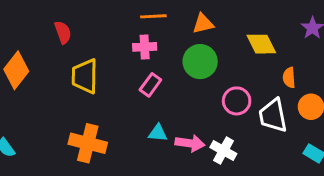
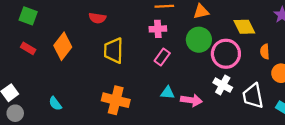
red semicircle: (63, 32) -> (97, 18), turned 119
pink circle: (237, 101) -> (226, 54), moved, size x1.4
white trapezoid: (273, 116) -> (253, 96), moved
white cross: (223, 151) -> (223, 85), moved

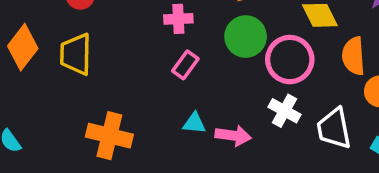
yellow trapezoid: (114, 51) -> (76, 54), moved
orange semicircle: (265, 52) -> (353, 56), size x1.5

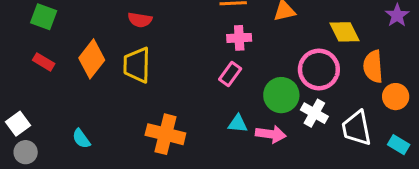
pink cross: (178, 19) -> (239, 38), moved
green circle: (246, 37) -> (281, 95), moved

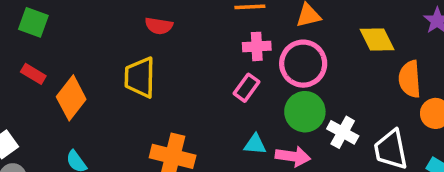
red semicircle: (140, 20) -> (159, 26), moved
orange diamond: (92, 59) -> (71, 98), moved
pink circle: (319, 69) -> (303, 64), moved

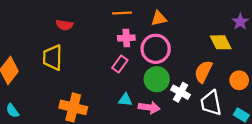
yellow diamond: (377, 40) -> (221, 42), moved
orange semicircle: (410, 79) -> (203, 72), moved, turned 30

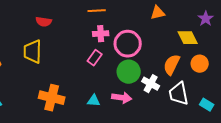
orange triangle: (159, 18) -> (158, 13), moved
orange circle: (239, 80) -> (200, 64), moved
cyan triangle: (125, 100) -> (94, 101), moved

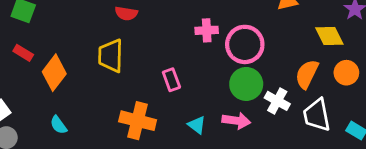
pink rectangle: (95, 58) -> (171, 80), moved, turned -56
cyan triangle: (94, 101) -> (197, 125), turned 32

